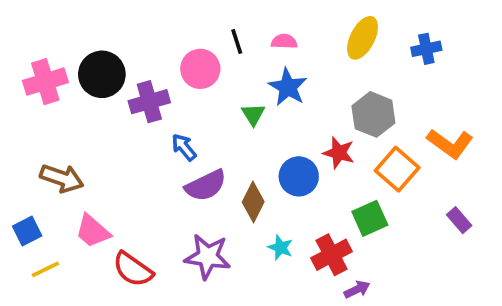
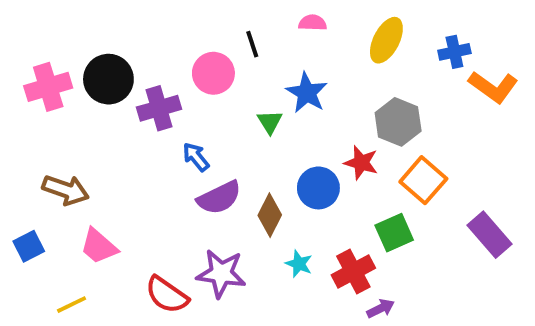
pink semicircle: (284, 42) -> (313, 23), moved
orange L-shape: (450, 144) -> (493, 87), moved
purple rectangle: (459, 220) -> (489, 235), size x1.6
yellow line: (45, 269) -> (72, 305), moved
red semicircle: (133, 269) -> (167, 295), moved

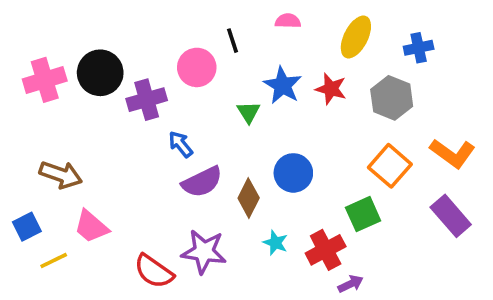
orange L-shape: (493, 87) -> (452, 153), moved
gray hexagon: (398, 122) -> (392, 98), moved
red star: (361, 163) -> (331, 89), moved
yellow line: (72, 305) -> (54, 261), moved

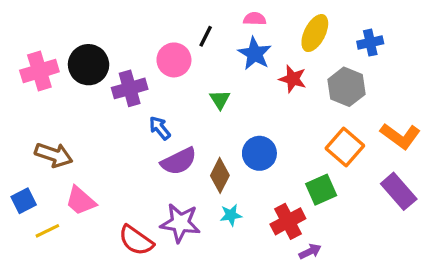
black line: (233, 41) -> (206, 36), turned 45
blue star: (283, 85) -> (255, 54), moved
cyan star: (275, 243) -> (231, 215), moved, turned -30

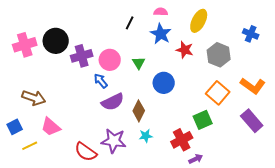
blue cross: (370, 43) -> (251, 34), moved, turned 35
pink circle: (174, 60) -> (110, 60), moved
blue circle: (259, 153) -> (164, 83), moved

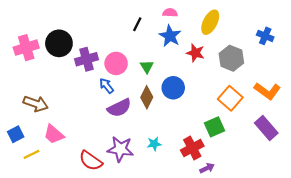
brown diamond: (139, 111) -> (147, 97), moved

